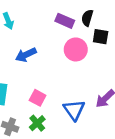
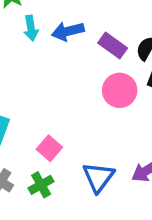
blue arrow: (26, 55) -> (68, 31), moved

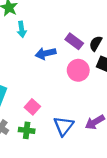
blue arrow: (68, 31) -> (46, 53), moved
green cross: (41, 185) -> (27, 130), turned 35

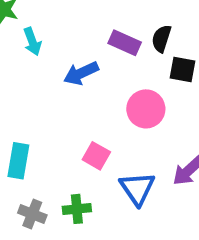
pink circle: (78, 70) -> (146, 109), moved
pink square: (32, 107) -> (96, 156), moved

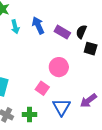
blue arrow: (81, 73) -> (38, 25), moved, turned 84
pink circle: (146, 109) -> (59, 67), moved

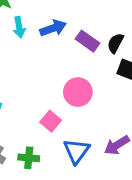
blue arrow: (38, 25) -> (53, 28), turned 90

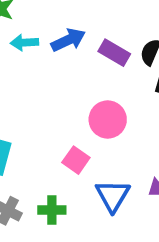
cyan arrow: (19, 27) -> (24, 43), turned 102

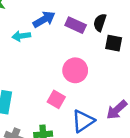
cyan arrow: (24, 43) -> (21, 36), moved
blue triangle: (113, 196) -> (83, 121), turned 30

